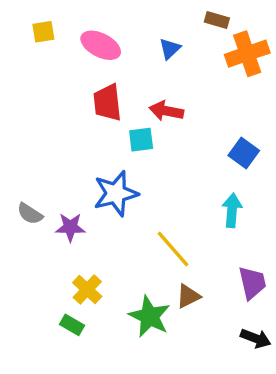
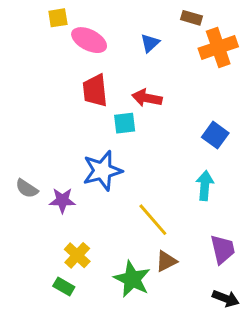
yellow square: (43, 32) -> (58, 18), moved

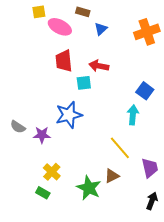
brown rectangle: (192, 18) -> (83, 12), moved
cyan arrow: (205, 186) -> (133, 115), moved
yellow line: (153, 220) -> (120, 148), moved
black arrow: (226, 298) -> (152, 201), turned -90

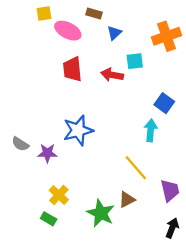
cyan square: (84, 83) -> (135, 61), moved

